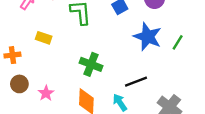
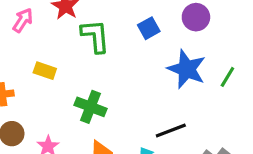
green cross: (91, 64) -> (90, 107), moved

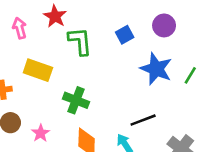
pink arrow: (23, 20) -> (20, 28), turned -48
yellow rectangle: (45, 71) -> (38, 70), size x1.5

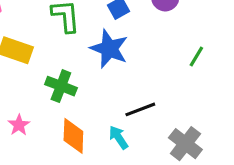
blue star: (156, 69) -> (109, 49), moved

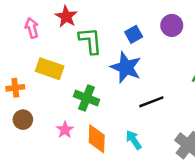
black line: (140, 109) -> (151, 102), moved
pink star: (19, 125) -> (65, 130), moved

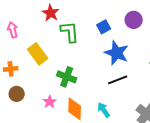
pink arrow: (32, 28) -> (13, 30), moved
blue star: (126, 67) -> (117, 53), moved
yellow rectangle: (50, 69) -> (38, 54), turned 35

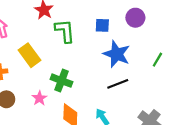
blue square: (104, 27) -> (102, 25), turned 32
pink star: (50, 102) -> (39, 98), moved

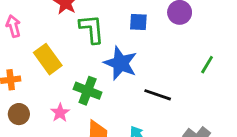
blue star: (117, 54) -> (121, 63), moved
black line: (118, 84) -> (158, 95), turned 40

